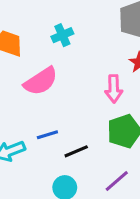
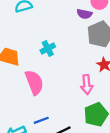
pink semicircle: (41, 81) -> (34, 82), turned -75

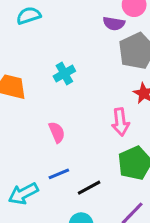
pink semicircle: (34, 82) -> (57, 132), moved, size x0.6

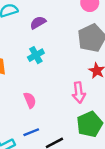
purple semicircle: (114, 24) -> (38, 23), moved, turned 140

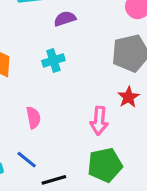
blue line: (31, 132) -> (27, 160), turned 49

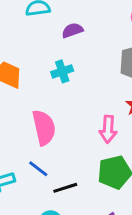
pink semicircle: (33, 118) -> (44, 128), size x1.6

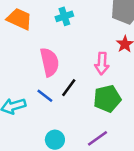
black line: (65, 188) -> (69, 88), moved, turned -36

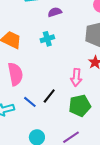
pink semicircle: (49, 62) -> (15, 74), moved

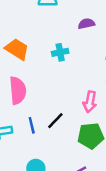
purple semicircle: (55, 12) -> (86, 24), moved
blue line: (30, 102) -> (32, 125), turned 32

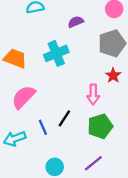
cyan cross: (60, 52) -> (56, 53), size x1.5
pink semicircle: (18, 90) -> (23, 97), turned -120

